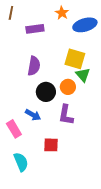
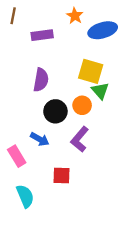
purple L-shape: (66, 115) -> (80, 139), turned 30

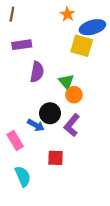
purple rectangle: (42, 35) -> (22, 45), moved
yellow square: (91, 71) -> (82, 46), moved
green triangle: (100, 91) -> (66, 82), moved
black circle: (55, 111) -> (50, 113), moved

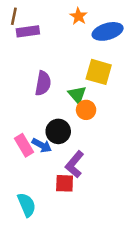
purple rectangle: (22, 45) -> (28, 31), moved
yellow square: (82, 46) -> (99, 72), moved
purple L-shape: (72, 125) -> (75, 164), moved
pink rectangle: (15, 140) -> (24, 145), moved

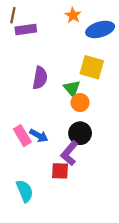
black circle: (58, 131) -> (80, 133), moved

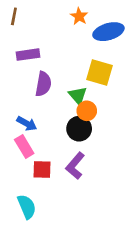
purple rectangle: (26, 29) -> (28, 55), moved
black circle: (80, 133) -> (79, 129), moved
blue arrow: (39, 136) -> (27, 124), moved
red square: (60, 171) -> (42, 170), moved

